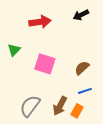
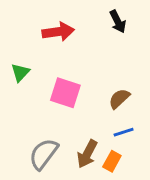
black arrow: (81, 15) -> (118, 22), turned -91

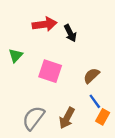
black arrow: (118, 22) -> (70, 33), moved
blue line: (124, 132) -> (95, 101), turned 72
orange rectangle: (112, 161) -> (103, 117), moved

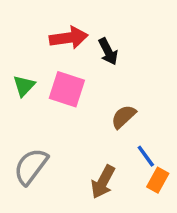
pink square: (50, 71) -> (67, 89), moved
brown semicircle: (91, 76) -> (124, 117), moved
gray semicircle: (33, 118) -> (31, 166), moved

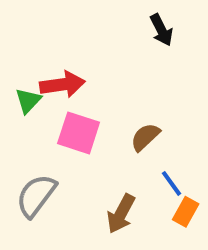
red arrow: (69, 38) -> (62, 84), moved
black arrow: (108, 51) -> (161, 30), moved
pink square: (67, 89) -> (79, 133), moved

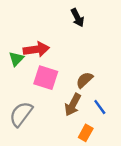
black arrow: (161, 30) -> (77, 18), moved
orange rectangle: (186, 212) -> (86, 133), moved
brown arrow: (121, 214) -> (73, 105), moved

